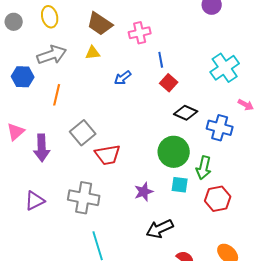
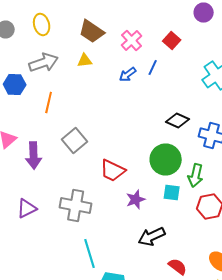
pink cross: (140, 33) -> (132, 40), turned -30
blue line: (161, 60) -> (153, 68), turned 35
blue arrow: (123, 78) -> (128, 74), moved
red square: (169, 83) -> (172, 40), moved
red trapezoid: (108, 155) -> (113, 170), moved, turned 36

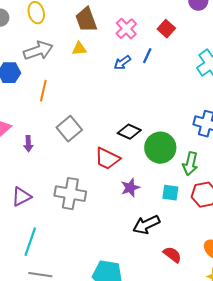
brown trapezoid: (92, 32) -> (86, 20), turned 36
black diamond: (178, 120) -> (129, 132), moved
purple arrow: (34, 156) -> (28, 144), size x0.6
cyan square: (172, 192) -> (170, 193), moved
cyan line: (90, 254) -> (30, 242), moved, turned 36

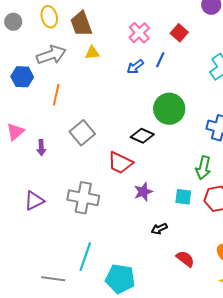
brown trapezoid: (86, 20) -> (81, 24), moved
green circle: (160, 148) -> (169, 109), moved
black arrow: (146, 225) -> (159, 229), size x0.6
cyan line: (30, 242) -> (85, 257), moved

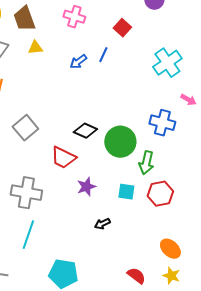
pink cross: (139, 33) -> (74, 17), moved, turned -30
green circle: (169, 109) -> (120, 142), moved
cyan line: (85, 257) -> (28, 235), moved
red semicircle: (185, 259) -> (136, 276), moved

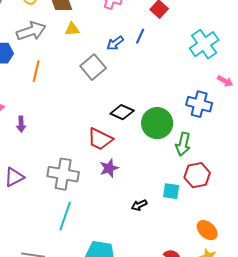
gray square: (25, 128) -> (93, 67), moved
purple star: (86, 187) -> (109, 168), moved
cyan square: (126, 192) -> (171, 191), moved

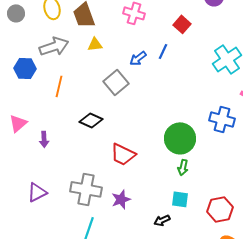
black diamond: (122, 112) -> (91, 120), moved
green arrow: (183, 144) -> (183, 167), moved, size x0.7
purple star: (109, 168) -> (121, 199), moved
red hexagon: (197, 175) -> (220, 209), moved
cyan square: (171, 191) -> (180, 199), moved

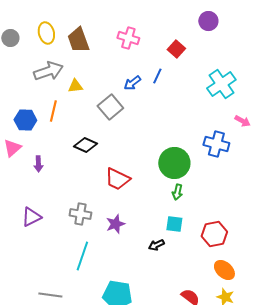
yellow triangle: (95, 44) -> (75, 86), moved
blue hexagon: (25, 68) -> (25, 120), moved
gray cross: (86, 189) -> (80, 214), size x0.7

